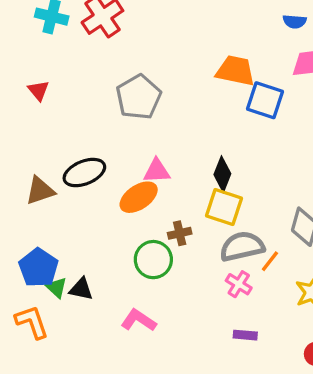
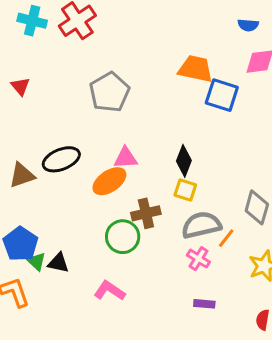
yellow square: (224, 207) -> (185, 190), size x0.7
brown cross: (180, 233) -> (146, 213), size x1.4

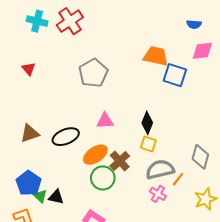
black ellipse: (61, 159) -> (66, 137), moved
orange ellipse: (109, 181) -> (95, 155), moved
brown cross: (146, 213) -> (120, 161), turned -30

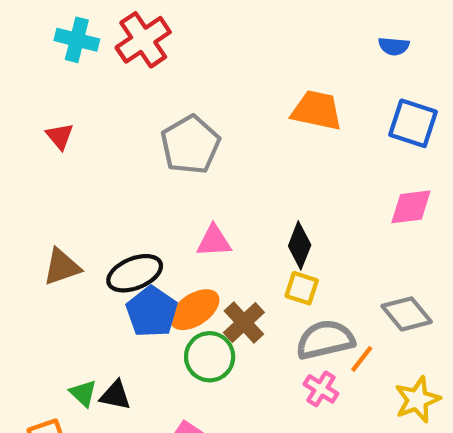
pink diamond: (202, 51) -> (411, 207), moved
blue square: (175, 75) -> (413, 123), moved
gray diamond: (200, 157) -> (407, 314), turned -55
blue pentagon: (29, 183) -> (152, 312), moved

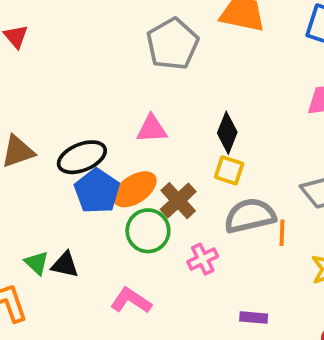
gray pentagon: (190, 145) -> (172, 44), moved
orange line: (362, 359) -> (282, 233), turned -36
pink cross: (321, 389) -> (203, 259), moved, turned 32

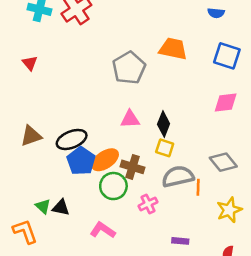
pink triangle: (152, 129) -> (130, 119), moved
brown cross: (178, 201) -> (132, 167), turned -30

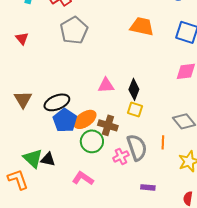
gray pentagon: (129, 68) -> (74, 30), moved
brown triangle: (31, 136) -> (23, 99), turned -42
gray semicircle: (178, 176) -> (137, 147), moved, turned 84
green triangle: (43, 206) -> (33, 158), size x1.5

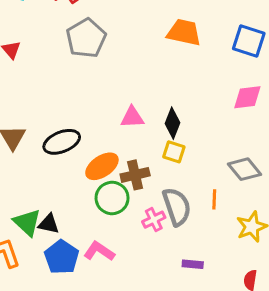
blue pentagon: (65, 120) -> (62, 257), moved
brown cross: (108, 125) -> (135, 175), turned -30

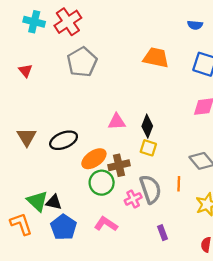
pink L-shape: (99, 251) -> (106, 224), moved
purple rectangle: (193, 264) -> (162, 233), turned 64

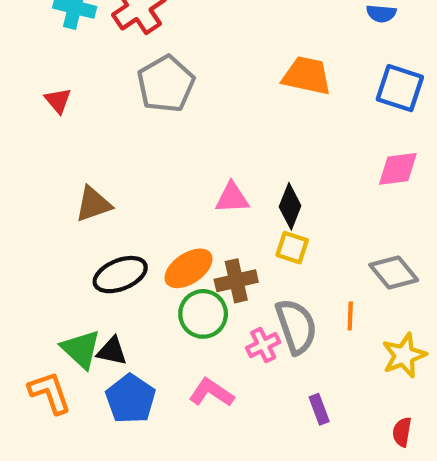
brown triangle: (27, 137) -> (93, 204), moved, turned 42
black ellipse: (64, 140) -> (120, 275), moved

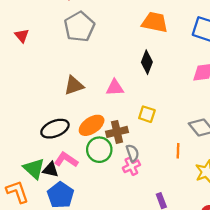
brown triangle: (93, 204) -> (74, 85), moved
black diamond: (290, 206) -> (147, 62), moved
gray semicircle: (296, 326) -> (133, 153), moved, size x0.6
pink L-shape: (211, 393) -> (66, 160), moved

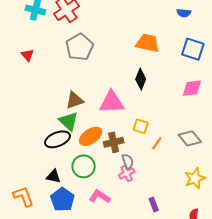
pink triangle: (115, 88) -> (112, 102), size x1.5
green circle: (99, 150) -> (84, 166), moved
orange line: (178, 151) -> (157, 143), moved, turned 32
pink L-shape: (66, 160) -> (100, 196), moved
green triangle: (34, 168) -> (68, 121), moved

